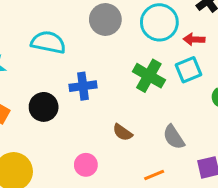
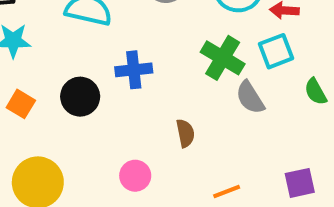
brown semicircle: (122, 132) -> (185, 133), turned -138
gray semicircle: (174, 137) -> (250, 97), moved

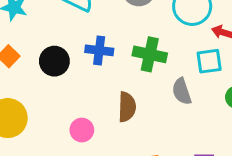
green cross: (223, 58) -> (150, 54), moved, turned -32
brown semicircle: (185, 133) -> (127, 107), size x1.4

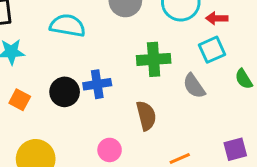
blue cross: (99, 50) -> (97, 84), moved

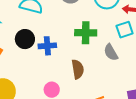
black circle: (65, 92) -> (25, 39), moved

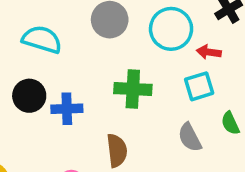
gray semicircle: (111, 52) -> (190, 137), moved

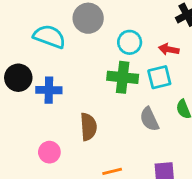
cyan circle: (171, 29) -> (130, 42), moved, size x0.7
cyan semicircle: (42, 39) -> (49, 37), moved
green cross: (133, 89) -> (123, 77), moved

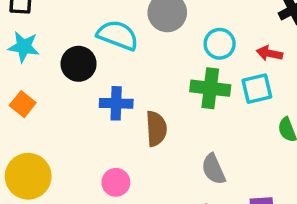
black circle: (18, 78) -> (79, 64), moved
gray semicircle: (149, 119) -> (213, 169), moved
brown semicircle: (88, 127) -> (156, 129), moved

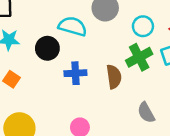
green cross: (210, 88) -> (139, 57), turned -30
brown semicircle: (156, 129) -> (114, 77), moved

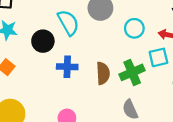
cyan semicircle: (73, 26) -> (68, 23), turned 40
green cross: (139, 57) -> (132, 72), moved

